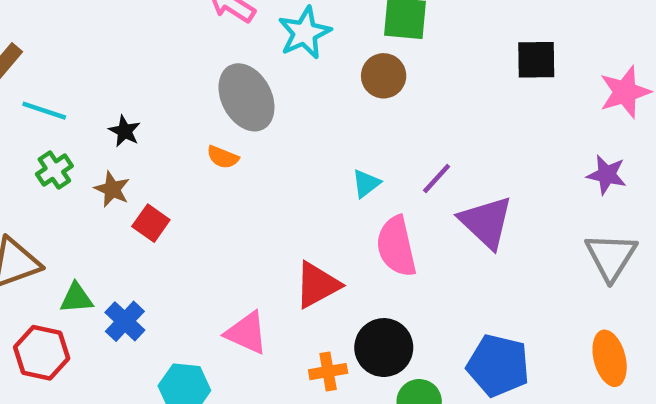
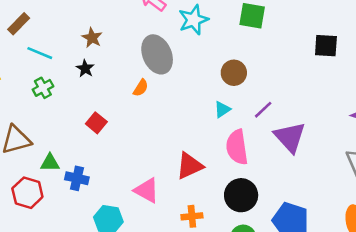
brown circle: (384, 76) -> (234, 73), moved
orange semicircle: (223, 157) -> (141, 88), turned -84
brown star: (112, 189) -> (92, 38), moved
blue cross: (125, 321) -> (77, 178), turned -35
black circle: (384, 348) -> (241, 195), moved

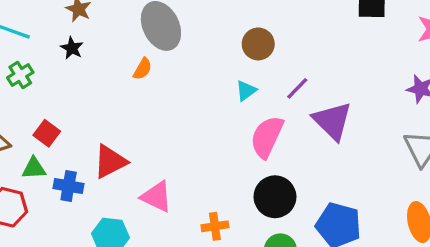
red square: (96, 123) -> (47, 133), moved
pink semicircle: (237, 147) -> (267, 137), turned 36
red triangle: (190, 166) -> (110, 162), moved

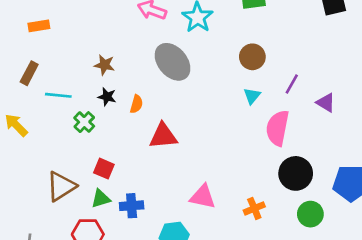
orange semicircle: (143, 69) -> (136, 104), moved
green cross: (20, 75) -> (84, 122), moved
purple triangle: (332, 121) -> (326, 103), size x0.6
red triangle: (110, 162) -> (163, 136), moved, turned 36

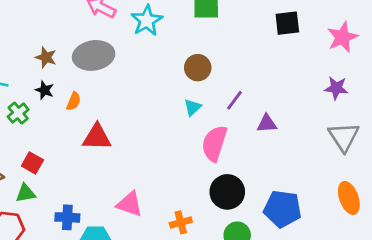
gray ellipse: (173, 62) -> (94, 55), moved, turned -66
purple triangle: (326, 103) -> (267, 124), turned -42
blue cross: (132, 206) -> (67, 217), moved

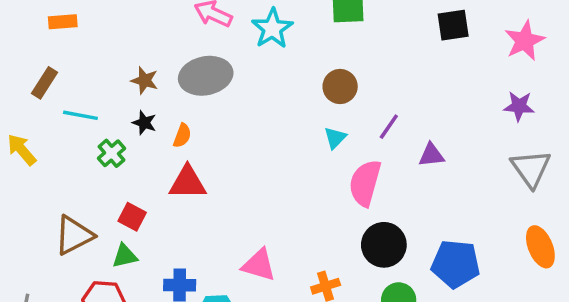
red triangle: (97, 137) -> (188, 183), moved

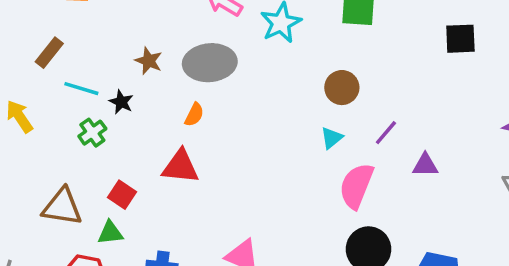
black star: (144, 123) -> (121, 102), moved
orange semicircle: (182, 136) -> (194, 115), moved
green cross: (111, 153) -> (92, 133), moved
brown triangle: (74, 235) -> (62, 207), turned 30

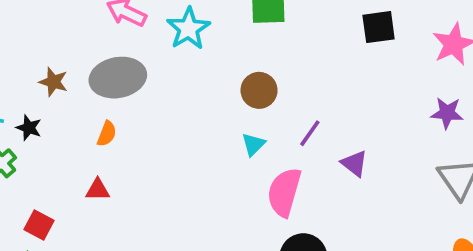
purple triangle: (425, 165) -> (354, 163), turned 44
red triangle: (180, 167) -> (98, 190), size x0.6

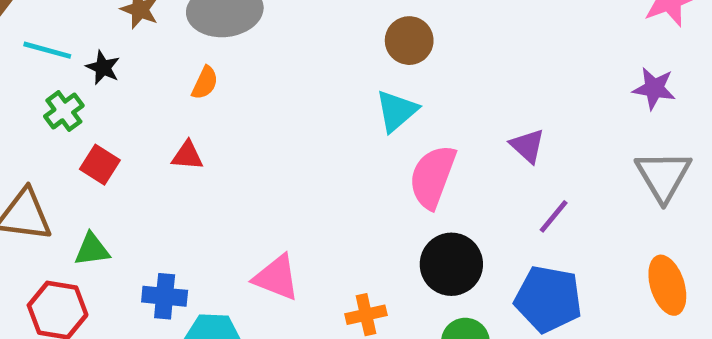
purple line: (310, 133) -> (554, 216), moved
cyan triangle: (253, 144) -> (397, 111), size x1.4
red square: (39, 225) -> (100, 165), moved

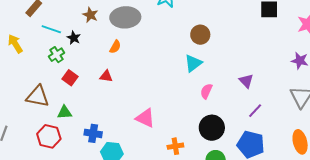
pink semicircle: (433, 177) -> (206, 91), size x0.6
pink triangle: (276, 278) -> (145, 118), moved

